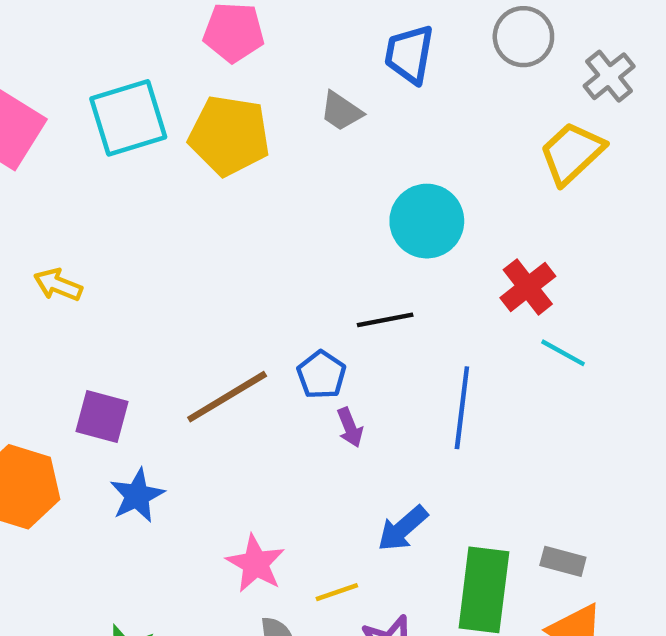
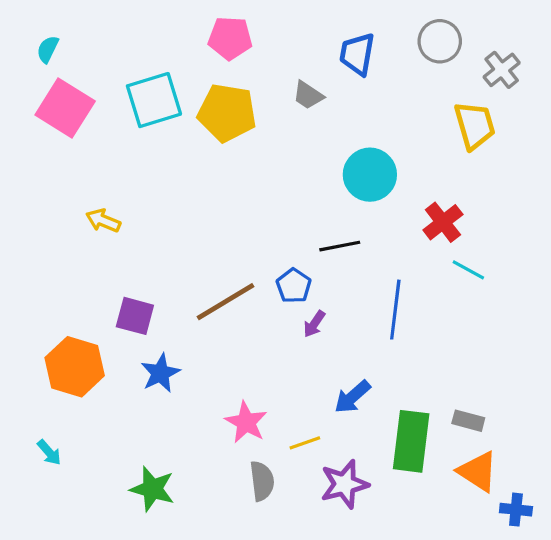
yellow trapezoid: (572, 153) -> (475, 125), turned 117
purple arrow: (350, 427) -> (314, 324), turned 56

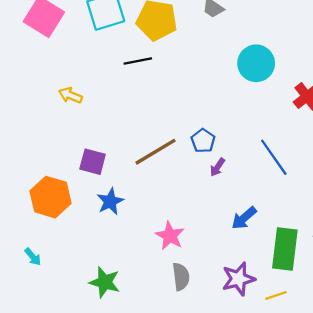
black line: (340, 246) -> (138, 61), moved
blue line: (395, 310) -> (274, 157), turned -42
yellow line: (305, 443) -> (276, 295), moved

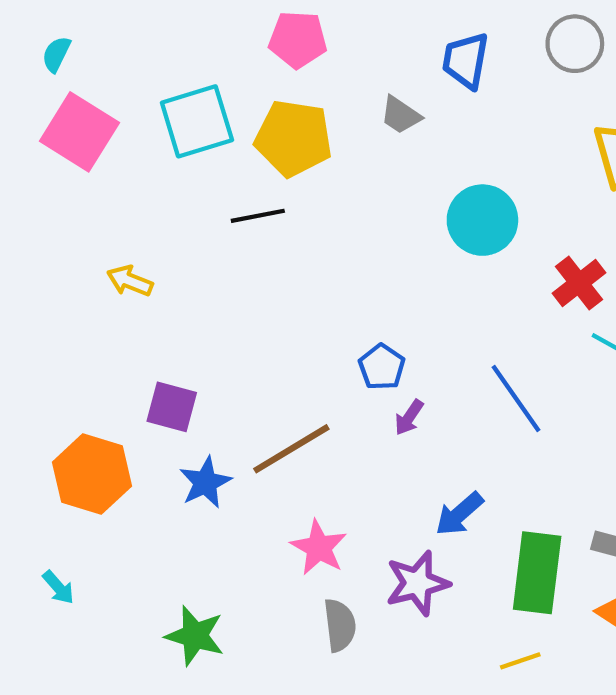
brown line: (156, 152) -> (291, 449), moved
purple star: (238, 279) -> (417, 583), moved

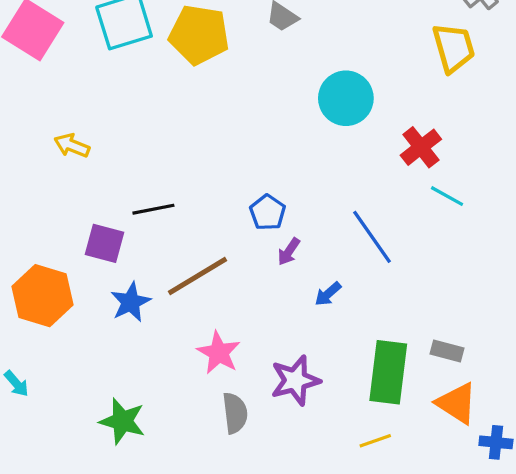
black line: (258, 216) -> (153, 209), moved
blue arrow: (459, 514) -> (328, 294), moved, size x0.7

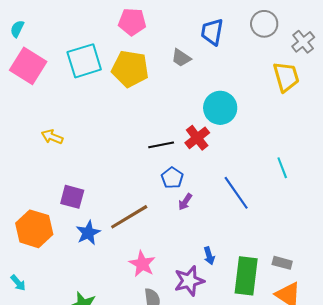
red cross: (421, 147) -> (197, 138), moved
cyan line: (447, 196) -> (282, 168), turned 40
black line: (153, 209) -> (161, 145), moved
blue arrow: (328, 294) -> (209, 256), moved, turned -66

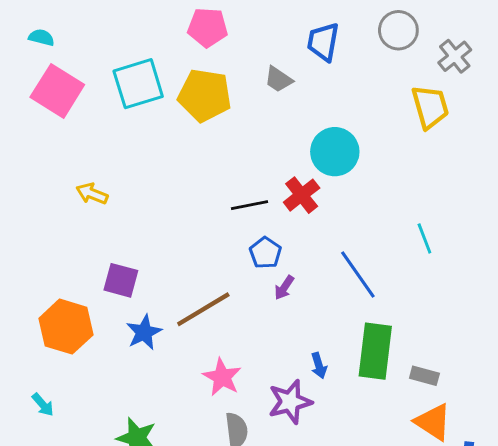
cyan semicircle: (17, 29) -> (41, 37), turned 78
green rectangle: (246, 276) -> (375, 351), moved

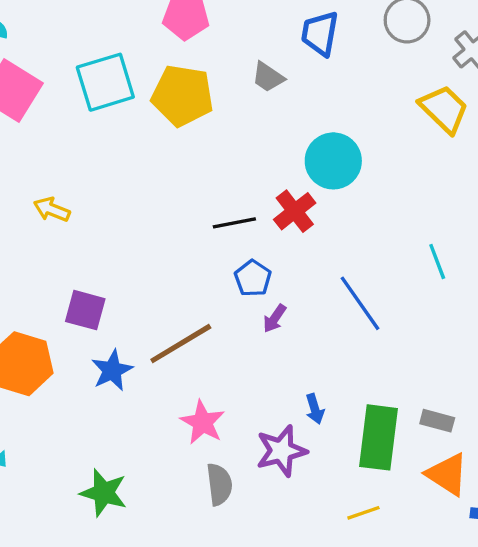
yellow trapezoid: (430, 107) -> (444, 109), turned -30
green rectangle: (375, 351) -> (379, 437), moved

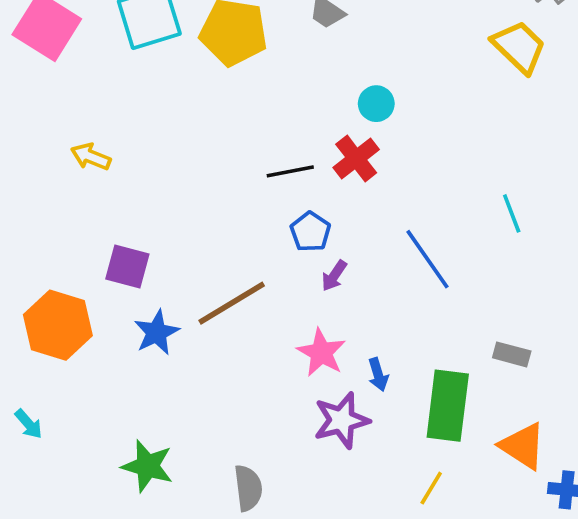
cyan circle: (333, 161) -> (376, 104), moved, size x0.6
gray rectangle: (437, 421) -> (512, 354), moved
pink star: (203, 422) -> (321, 353), moved
gray semicircle: (219, 484) -> (248, 488), moved
yellow line: (363, 513) -> (431, 488), turned -40

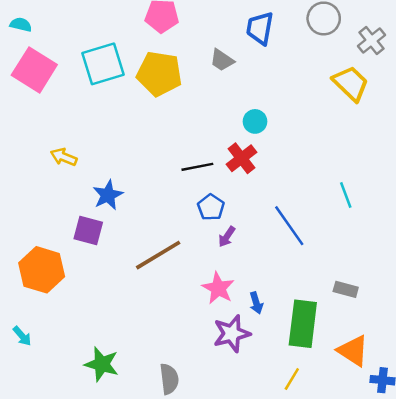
blue star: (157, 332) -> (108, 195), moved

